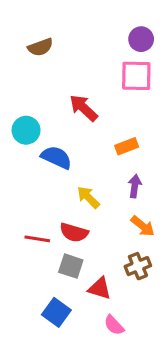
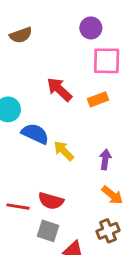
purple circle: (141, 39) -> (91, 28), moved
orange rectangle: (127, 146) -> (98, 99), moved
yellow arrow: (88, 197) -> (64, 151), moved

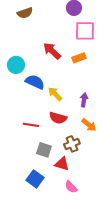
red semicircle: (51, 201) -> (58, 118), moved
red line: (18, 207) -> (31, 125), moved
brown cross: (108, 231) -> (72, 144), moved

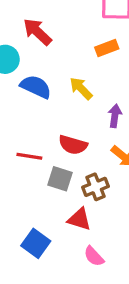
red arrow: (52, 51) -> (37, 32), moved
yellow arrow: (55, 94) -> (81, 88), moved
gray square: (44, 150) -> (60, 179), moved

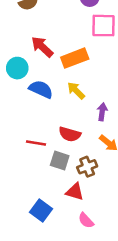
orange rectangle: (107, 48) -> (75, 58), moved, size x1.5

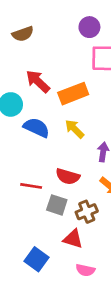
pink semicircle: (86, 220) -> (85, 270), turned -35

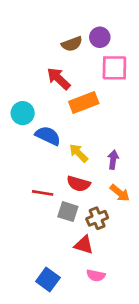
brown semicircle: (23, 34) -> (72, 44), moved
red arrow: (38, 81) -> (59, 79), moved
yellow arrow: (75, 129) -> (79, 153), moved
blue square: (36, 259) -> (48, 279), moved

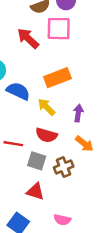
pink square: (114, 68) -> (59, 29), moved
orange rectangle: (84, 102) -> (57, 78), moved
red triangle: (84, 245) -> (35, 192), moved

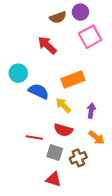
pink square: (59, 29) -> (90, 37), moved, turned -30

